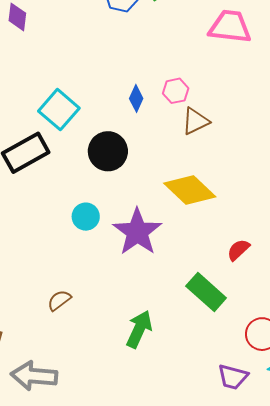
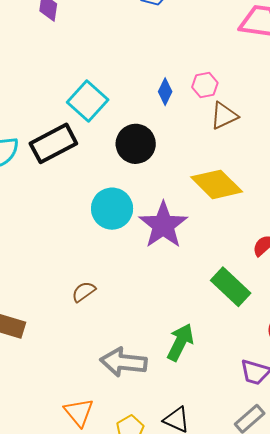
cyan circle: (86, 217) -> (112, 209), size x1.5
green arrow: (139, 329) -> (180, 342), moved
gray arrow: (34, 376) -> (123, 362), moved

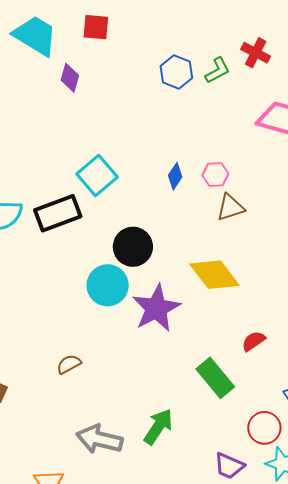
black circle: (136, 144) -> (133, 247), moved

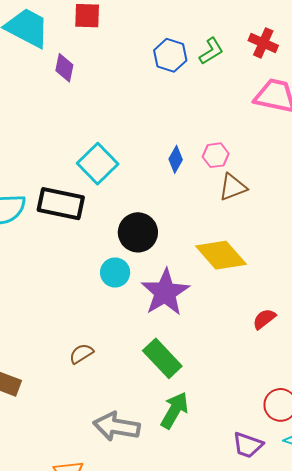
red cross: (256, 53) -> (263, 43), moved
black rectangle: (58, 213) -> (61, 204), turned 36
cyan circle: (108, 285) -> (115, 272), size x0.7
green rectangle: (215, 378) -> (162, 358), moved

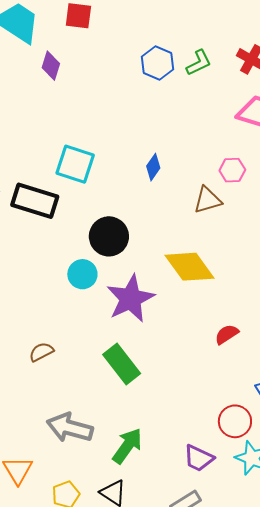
pink hexagon: (216, 155) -> (232, 170), moved
cyan square: (98, 164) -> (75, 164), turned -33
green arrow: (175, 410) -> (127, 446), moved

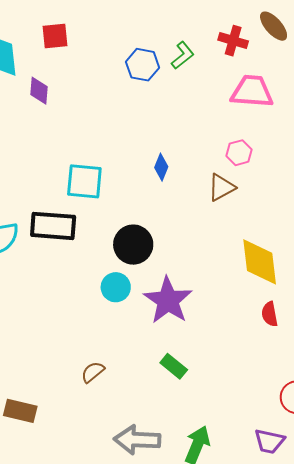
yellow diamond: (190, 267) -> (260, 262), moved, turned 42
red semicircle: (227, 334) -> (270, 314), turned -55
green rectangle: (122, 364) -> (174, 366), size x0.7

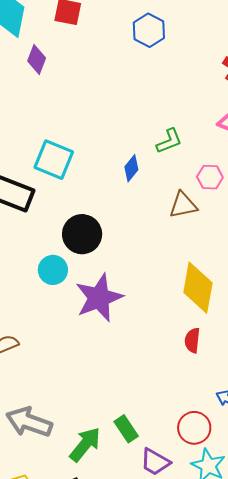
green L-shape: (183, 55) -> (169, 141), moved
blue hexagon: (143, 65) -> (149, 30), moved
green rectangle: (174, 366) -> (126, 429), moved

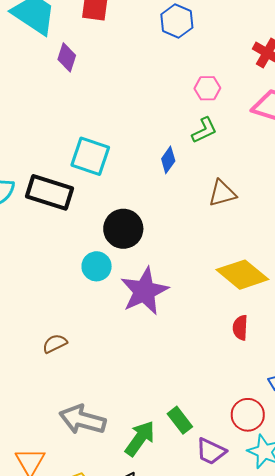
pink hexagon: (210, 177) -> (207, 88), moved
yellow diamond: (198, 288) -> (242, 275), turned -57

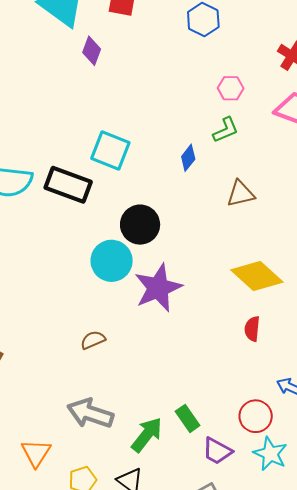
cyan circle: (97, 266) -> (112, 261), size x1.4
brown semicircle: (55, 344) -> (93, 340), moved

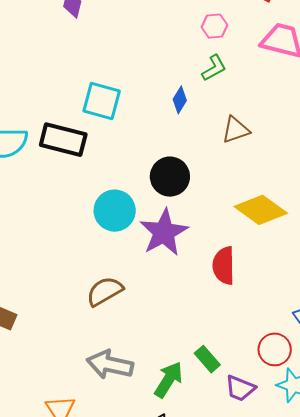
black circle: (140, 225) -> (170, 177), moved
red semicircle: (252, 329) -> (224, 266), moved, size x1.5
brown semicircle: (93, 340) -> (105, 291), size x1.5

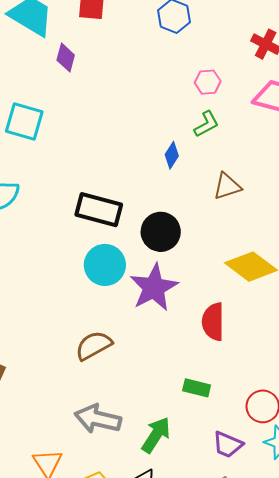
cyan square: (102, 101) -> (24, 122), moved
black rectangle: (63, 140) -> (99, 210), moved
green rectangle: (207, 359) -> (197, 388), moved, turned -36

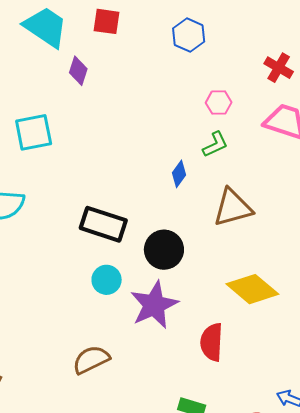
cyan square: (24, 122) -> (34, 132), turned -30
brown triangle: (227, 186) -> (233, 208), size x1.4
cyan circle: (105, 265) -> (107, 280), size x0.7

